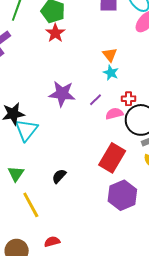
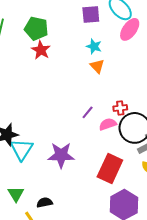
cyan star: (111, 73) -> (94, 46), moved
purple star: (62, 94) -> (61, 155), moved
black semicircle: (59, 176) -> (45, 202), moved, turned 42

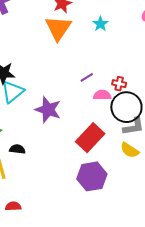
cyan star: (94, 46) -> (100, 24), moved
orange triangle: (97, 66) -> (58, 28), moved, size x1.8

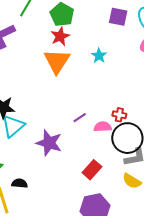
purple line: (87, 77) -> (80, 118), moved
red rectangle: (90, 138) -> (92, 170), size x0.7

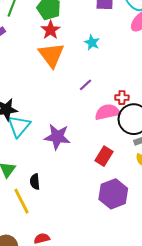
purple line: (80, 118) -> (85, 85), moved
pink semicircle: (103, 127) -> (107, 112), size x1.4
black semicircle: (20, 183) -> (35, 182), turned -91

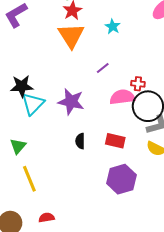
purple star: (57, 137) -> (71, 102), moved
red rectangle: (104, 156) -> (115, 141), turned 66
black semicircle: (35, 182) -> (80, 141), moved

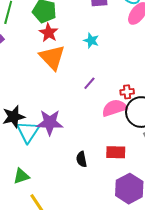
purple star: (71, 102) -> (50, 122), moved
green triangle: (18, 146) -> (21, 176), turned 42

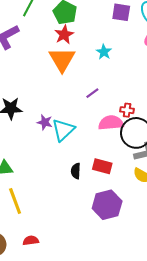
purple star: (50, 122) -> (45, 122), size x0.6
cyan triangle: (28, 132) -> (63, 130), moved
black semicircle: (81, 159) -> (76, 171), moved

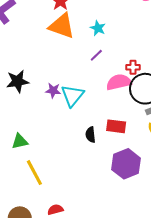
cyan star: (104, 52) -> (98, 28), moved
orange triangle: (62, 59) -> (62, 26), turned -32

